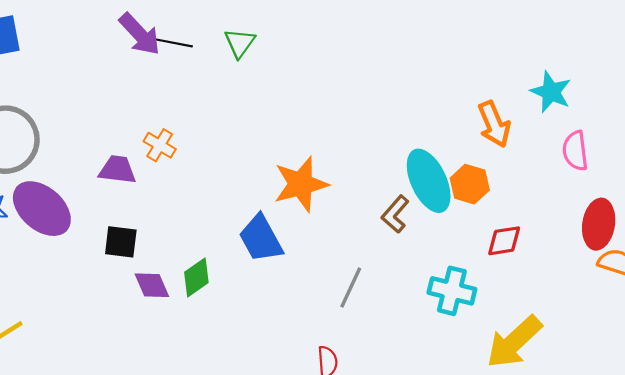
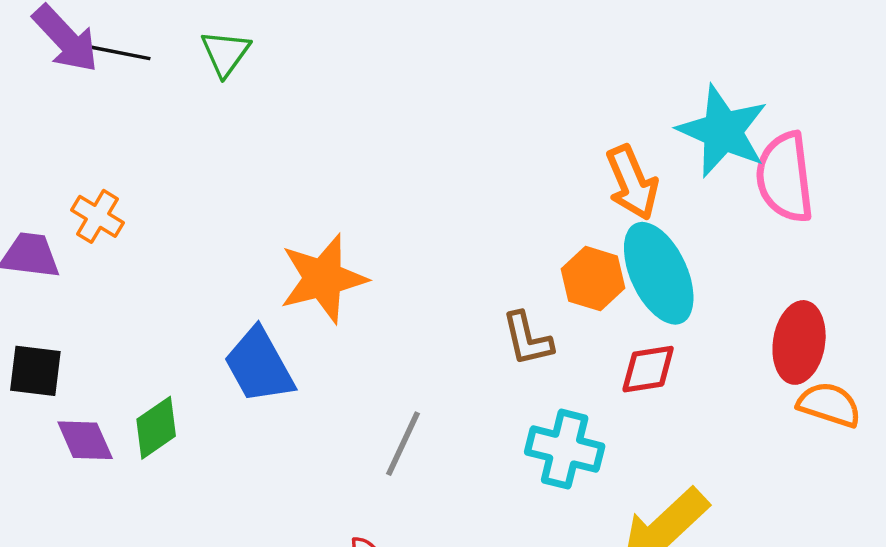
cyan star: (551, 92) -> (723, 131), size x1.4
pink semicircle: (575, 151) -> (785, 177), moved, size x1.4
cyan ellipse: (429, 181) -> (659, 273), moved
brown L-shape: (395, 214) -> (527, 339), moved, turned -54

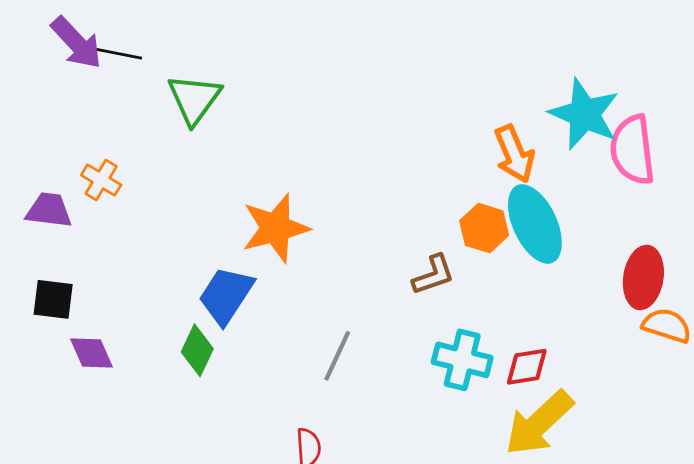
green triangle: (225, 53) -> (194, 99), moved, size x1.4
brown L-shape: (527, 339) -> (433, 275), turned -96
blue trapezoid: (259, 366) -> (226, 295), turned 62
red diamond: (648, 369) -> (527, 367), moved
green diamond: (156, 428) -> (197, 350), moved, turned -30

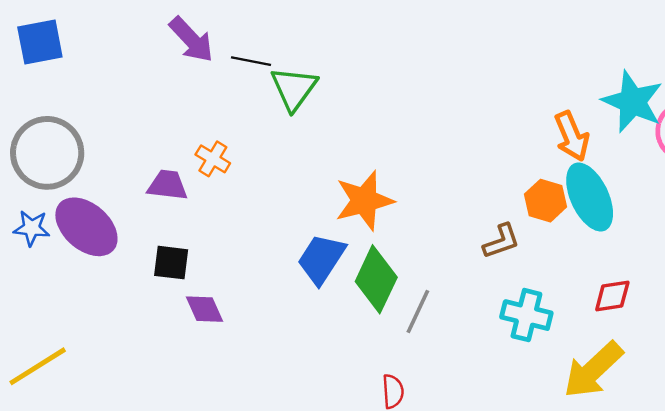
black line: (119, 54) -> (251, 61), moved
green diamond: (197, 350) -> (376, 279), moved, size x1.5
red diamond: (527, 367) -> (612, 296), moved

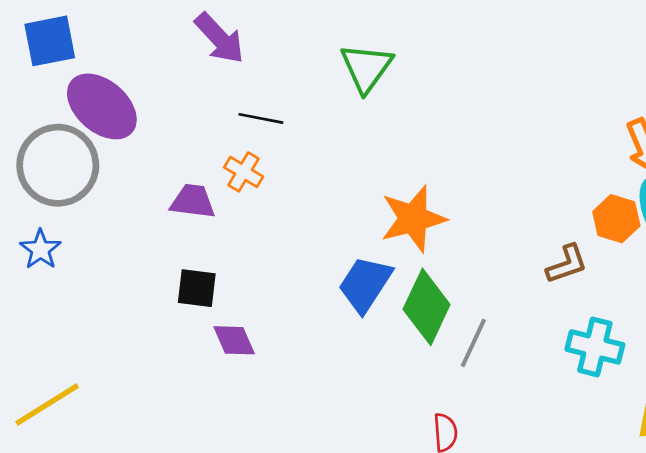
black line: (251, 61) -> (261, 118), moved
green triangle: (294, 89) -> (366, 68), moved
purple ellipse: (86, 227) -> (102, 106), moved
blue star: (32, 228) -> (40, 249), turned 30

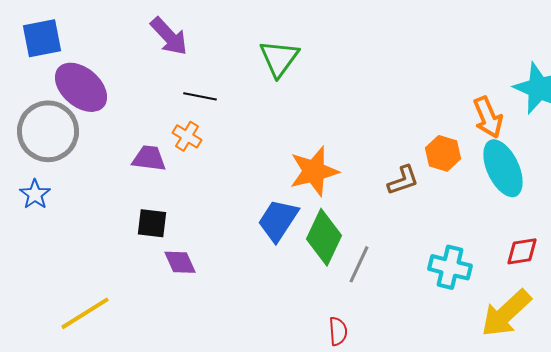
orange hexagon: (616, 219) -> (443, 153), moved
brown L-shape: (567, 264) -> (403, 180), moved
yellow line: (47, 404) -> (85, 313), moved

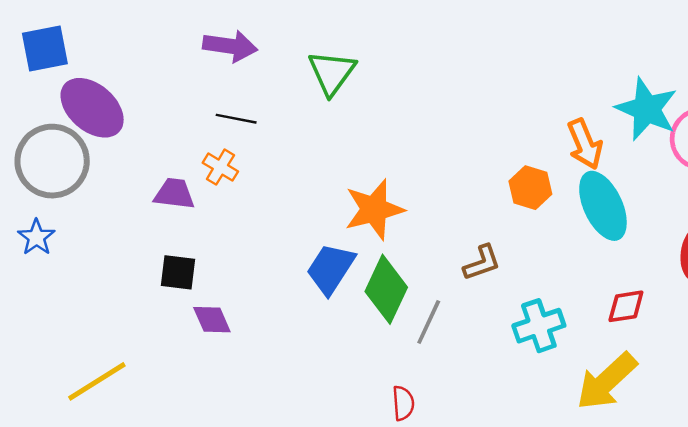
purple arrow: (169, 36) -> (230, 46), moved, turned -39
brown L-shape: (403, 180) -> (482, 263), moved
cyan cross: (450, 267) -> (539, 326), turned -33

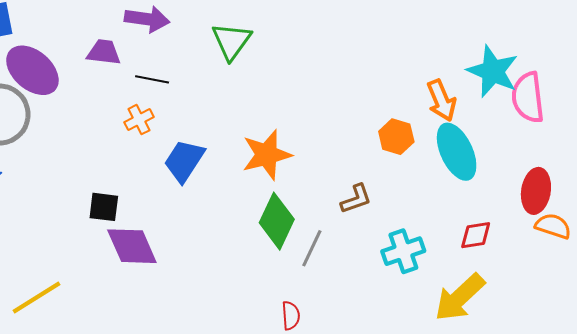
orange cross: (220, 167) -> (139, 120), turned 32
purple trapezoid: (174, 194) -> (104, 52), moved
blue trapezoid: (331, 269) -> (184, 161), moved
purple diamond: (212, 320) -> (132, 246), size x1.6

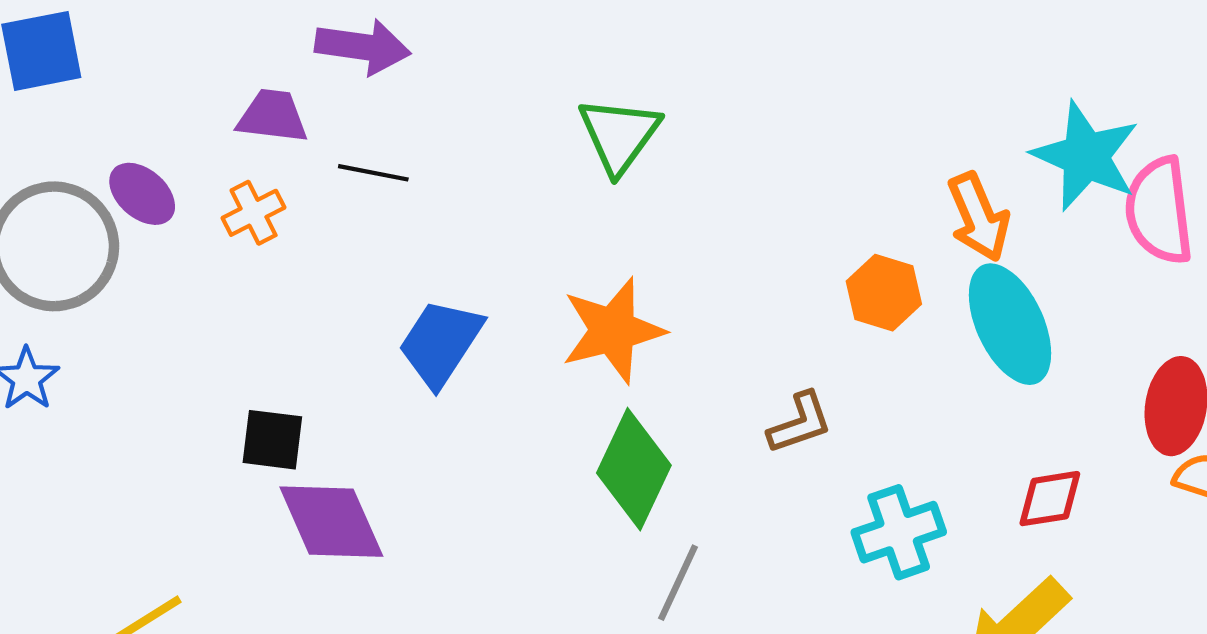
green triangle: (231, 41) -> (619, 135), moved
purple ellipse: (32, 70) -> (142, 194), moved, size x0.6
orange cross: (139, 120) -> (254, 213), moved
gray line: (312, 248) -> (678, 583), moved

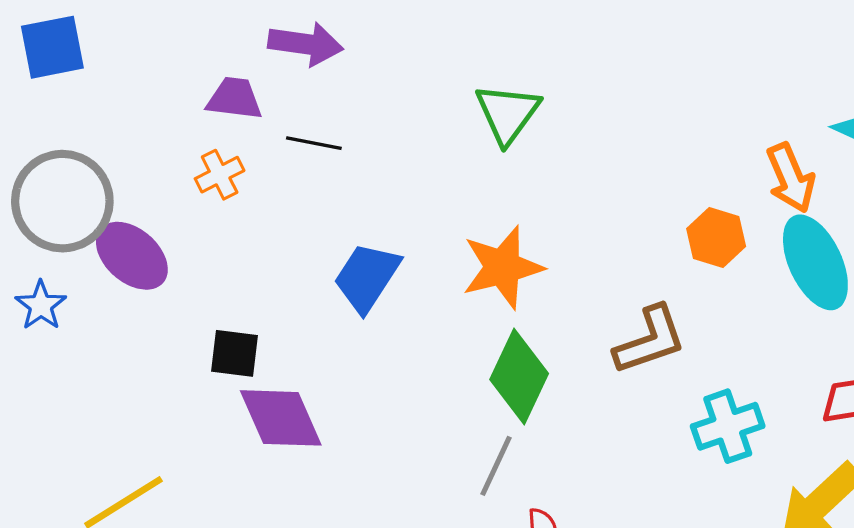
purple ellipse: (142, 194) -> (132, 256), moved, size x1.4
brown L-shape: (800, 423) -> (650, 340), size x1.4
gray line: (678, 583) -> (496, 466), moved

